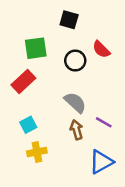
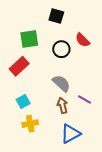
blue triangle: (101, 162) -> (70, 134), moved

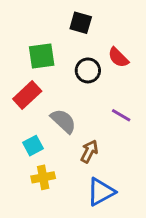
gray semicircle: (61, 83) -> (63, 121), moved
purple line: (85, 99) -> (121, 115), moved
brown arrow: (62, 106) -> (89, 151), turned 42

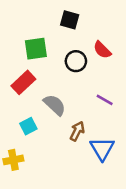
yellow cross: (43, 177) -> (13, 160), moved
blue triangle: (101, 192) -> (102, 149), moved, turned -32

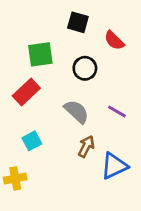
red semicircle: (102, 50) -> (114, 40), moved
gray semicircle: (55, 105) -> (77, 112), moved
blue triangle: (102, 149) -> (114, 166), turned 36

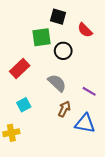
green square: (40, 54) -> (41, 37), moved
purple line: (117, 112) -> (89, 91), moved
blue triangle: (114, 166) -> (85, 123), turned 35

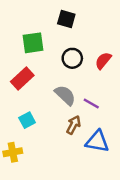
red semicircle: (85, 30) -> (103, 61), moved, turned 84
green square: (41, 37) -> (33, 43), moved
purple line: (89, 91) -> (91, 103), moved

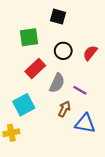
red rectangle: (22, 78) -> (35, 68), moved
gray semicircle: (65, 95) -> (57, 83), turned 72
cyan square: (27, 120) -> (24, 105), size x1.5

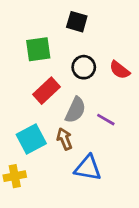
red semicircle: (90, 53) -> (120, 70), turned -91
brown arrow: (64, 109) -> (64, 139), moved, turned -49
blue triangle: (85, 123) -> (88, 168), moved

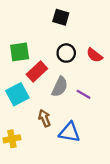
green square: (38, 49) -> (20, 52), moved
cyan square: (31, 139) -> (17, 94), moved
brown arrow: (64, 139) -> (44, 118), moved

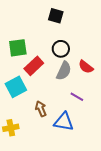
red semicircle: (94, 55) -> (86, 67), moved
gray semicircle: (60, 87) -> (64, 71), moved
purple line: (84, 94) -> (77, 97), moved

